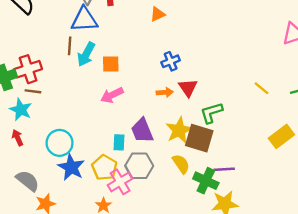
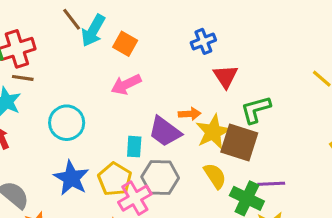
brown line: (70, 46) -> (72, 19), turned -42
orange square: (111, 64) -> (125, 44), turned 30
orange arrow: (165, 92) -> (190, 114), moved
purple trapezoid: (142, 131) -> (165, 132), turned -32
cyan circle: (60, 143) -> (67, 123), moved

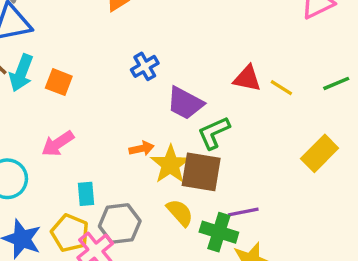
red triangle: (226, 76) -> (247, 78), moved, turned -36
pink arrow: (126, 84) -> (58, 144), moved
purple trapezoid: (165, 132) -> (185, 103), moved

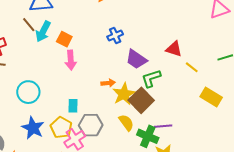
yellow line: (281, 88) -> (192, 67), moved
pink arrow: (58, 144) -> (71, 60), moved, turned -66
yellow rectangle: (320, 153) -> (211, 97), turned 70
brown square: (201, 172) -> (141, 100), turned 30

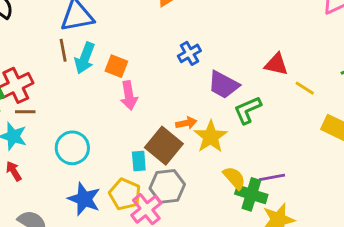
brown line: (29, 25) -> (63, 50), turned 35
brown square: (141, 100) -> (164, 146), moved
yellow semicircle: (126, 123) -> (234, 178), moved

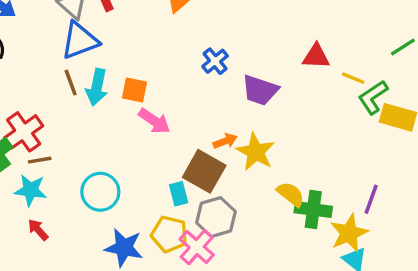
pink arrow: (129, 95) -> (154, 121), turned -36
green L-shape: (248, 110) -> (373, 97), moved
purple line: (272, 177) -> (371, 199), moved, turned -50

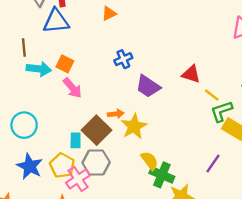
blue triangle: (80, 40) -> (56, 21), moved
cyan arrow: (97, 87) -> (39, 69), moved, turned -110
purple line: (371, 199) -> (213, 164), moved

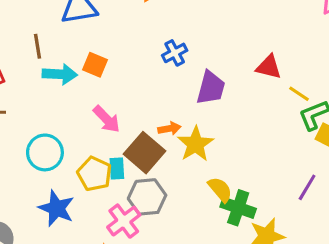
purple trapezoid: (148, 86) -> (211, 88), turned -105
pink arrow: (72, 88) -> (107, 119), moved
yellow pentagon: (62, 165) -> (94, 174), moved

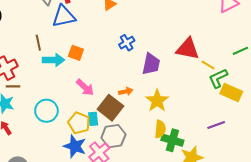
red triangle: (269, 67) -> (188, 49), size x1.4
yellow star: (195, 144) -> (157, 101), moved
purple line: (307, 187) -> (216, 125), turned 42
yellow semicircle: (220, 189) -> (160, 129), turned 48
blue star: (56, 208) -> (75, 146), moved

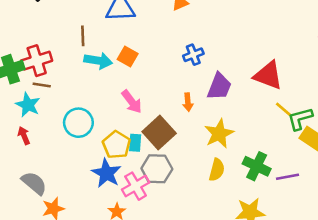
yellow line: (208, 65) -> (283, 109), moved
orange arrow: (126, 91) -> (188, 102), moved, turned 88
green cross: (172, 140) -> (257, 166), moved

